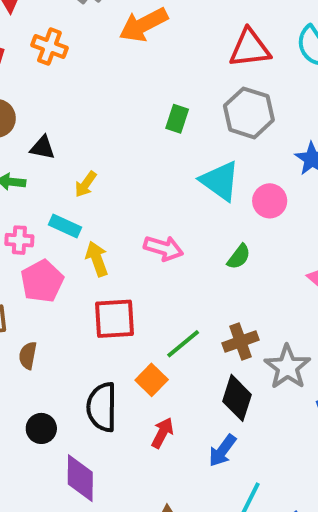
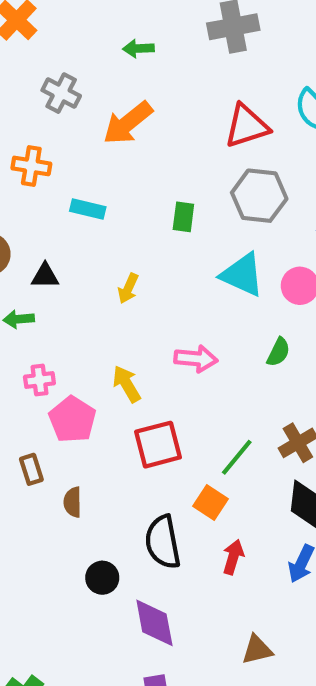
yellow arrow: (86, 184) -> (128, 288), moved
cyan rectangle: (65, 226) -> (88, 209), moved

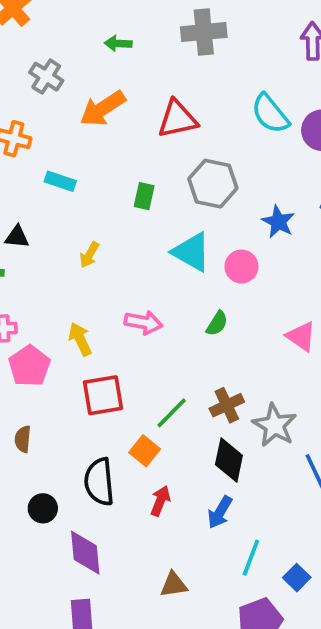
red triangle: (247, 126) -> (177, 119), moved

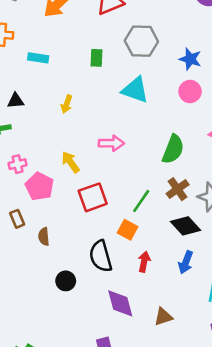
pink circle: (241, 266) -> (190, 92), moved
green semicircle: (217, 323) -> (173, 149), moved, size x1.6
black diamond: (229, 460) -> (186, 226), turned -44
purple diamond: (85, 553) -> (120, 303), moved

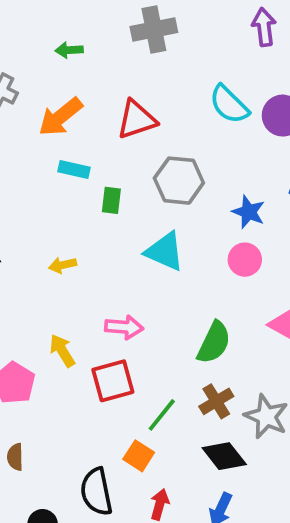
cyan rectangle: (38, 58) -> (74, 170), moved
yellow arrow: (67, 104) -> (63, 265), turned 54
red square: (93, 197) -> (113, 381), moved

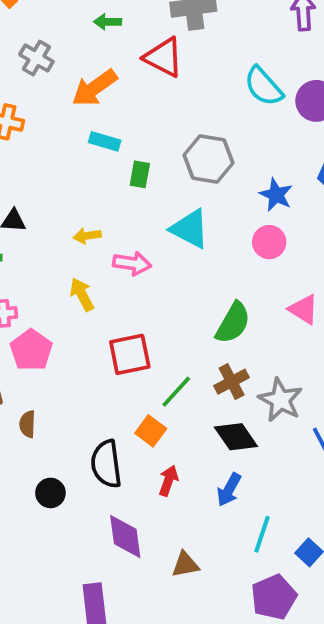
red triangle: (137, 120) -> (164, 57), moved, turned 42
pink arrow: (124, 327) -> (132, 263), moved
yellow arrow: (62, 351) -> (82, 294), moved

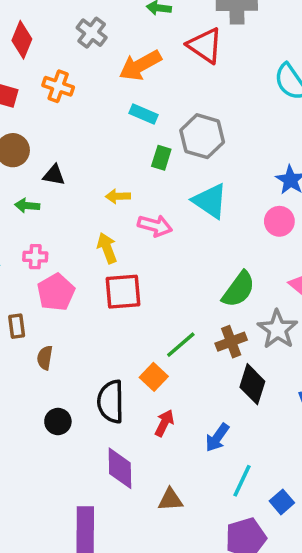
gray hexagon: (209, 159) -> (202, 136), moved
green rectangle: (140, 174) -> (161, 158), moved
red square: (130, 354) -> (123, 292), moved
gray star: (280, 400) -> (278, 329), moved
black diamond: (236, 437) -> (252, 384), moved, turned 45

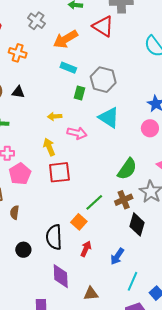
black triangle: (54, 175) -> (18, 92), moved

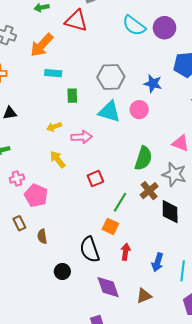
gray hexagon: (103, 80) -> (111, 77), moved
pink circle: (150, 128) -> (139, 110), moved
red square: (59, 172) -> (95, 179), moved, size x0.7
blue arrow: (117, 256) -> (157, 262), moved

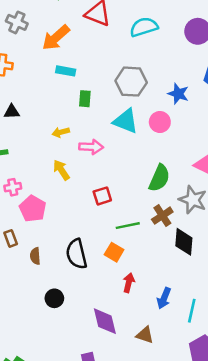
cyan semicircle: (134, 26) -> (144, 27), moved, turned 120
green line: (120, 202) -> (128, 226), turned 42
black semicircle: (90, 249) -> (76, 254), moved
brown triangle: (144, 296) -> (145, 335), turned 35

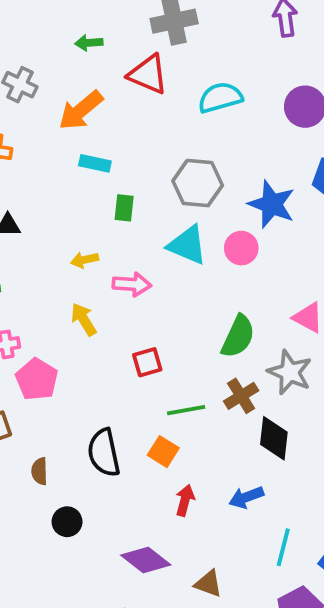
blue star: (178, 94) -> (272, 204), size x1.4
brown semicircle: (35, 256) -> (40, 471), moved
blue arrow: (164, 298) -> (246, 497), moved, turned 45
purple diamond: (105, 321) -> (146, 560), turned -40

